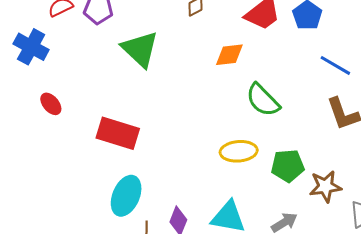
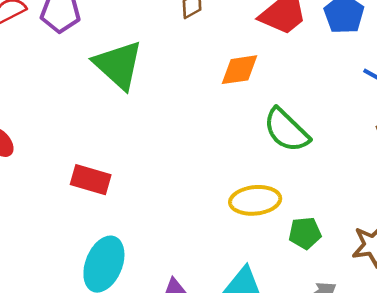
red rectangle: (118, 133) -> (91, 180), size x0.7
green pentagon: (288, 166) -> (305, 233), moved, size x0.7

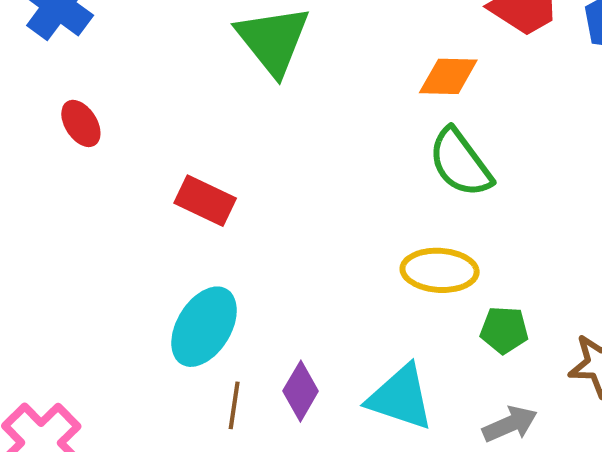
green semicircle: (286, 130) -> (460, 163), moved

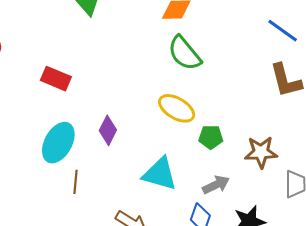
yellow ellipse: (440, 270) -> (177, 108), turned 30
purple diamond: (301, 391) -> (108, 130), moved

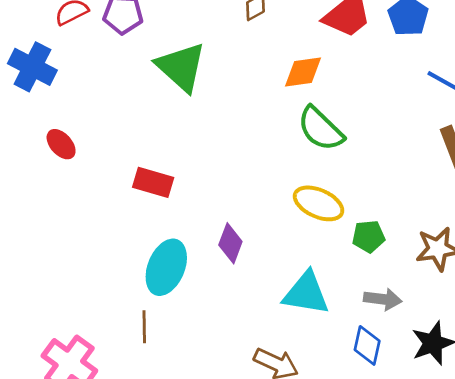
brown line: (76, 182) -> (144, 327), moved
gray arrow: (216, 185) -> (383, 299), turned 40

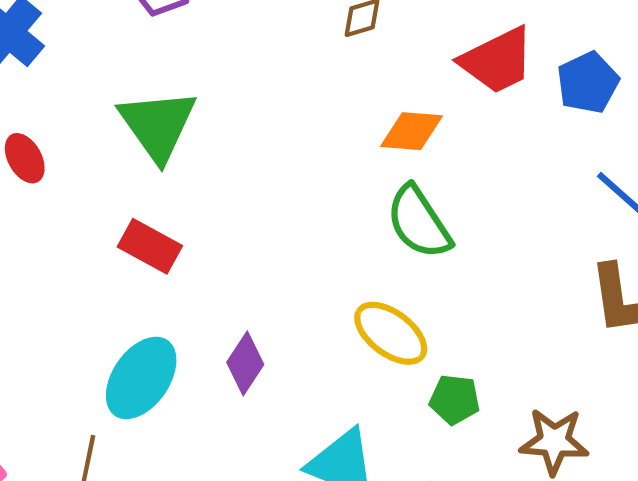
green triangle: (181, 67) -> (158, 125), moved

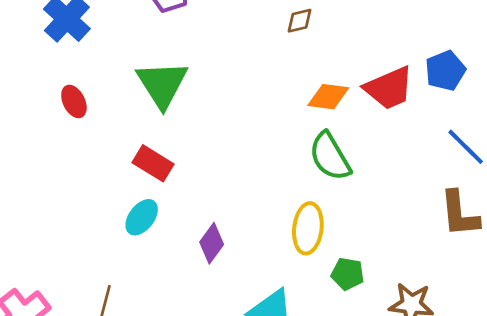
red trapezoid: (497, 60) -> (389, 88), moved
yellow ellipse: (391, 333) -> (308, 228), turned 57
cyan ellipse: (141, 378) -> (142, 217), moved, size x0.7

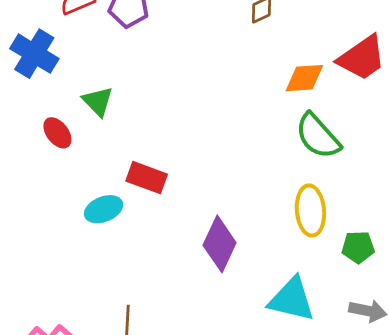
green triangle: (162, 84) -> (98, 101), moved, size x0.6
cyan ellipse: (142, 217) -> (104, 209), moved, turned 42
purple diamond: (212, 243) -> (220, 244), size x1.4

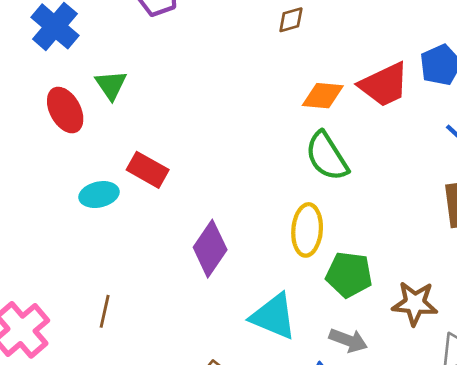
red ellipse: (57, 133) -> (65, 110), size x1.4
green pentagon: (358, 247) -> (349, 275), size x1.4

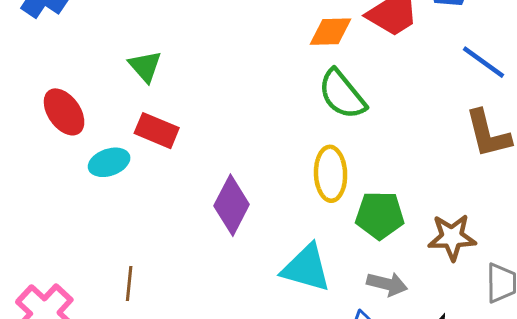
green triangle: (111, 85) -> (145, 66), moved
red ellipse: (65, 110) -> (64, 112), moved

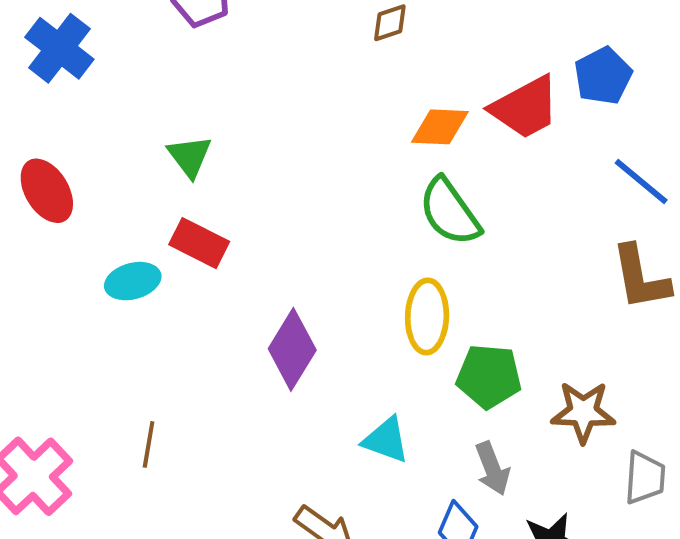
red ellipse: (64, 112) -> (47, 191), moved
cyan triangle: (306, 268) -> (386, 440), size x0.7
gray arrow: (387, 284) -> (492, 469), turned 51

